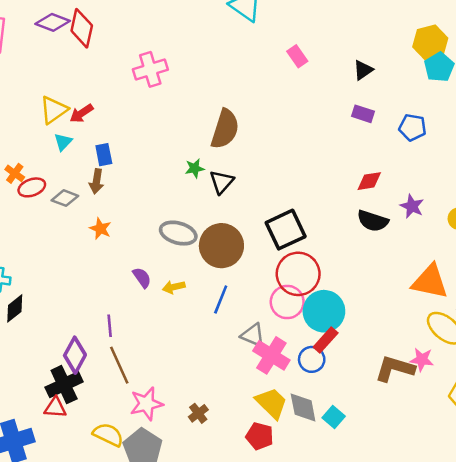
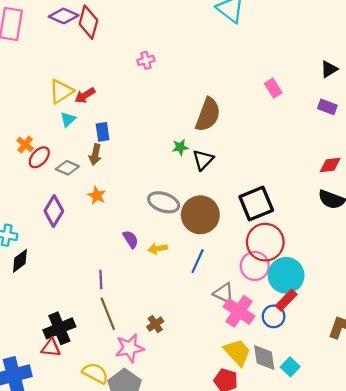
pink rectangle: (297, 56) -> (273, 88), moved
pink cross: (150, 69) -> (146, 60), size x0.6
red ellipse: (32, 187) -> (39, 157), turned -30
purple diamond: (75, 355) -> (54, 211), moved
brown cross: (198, 413) -> (155, 324), moved

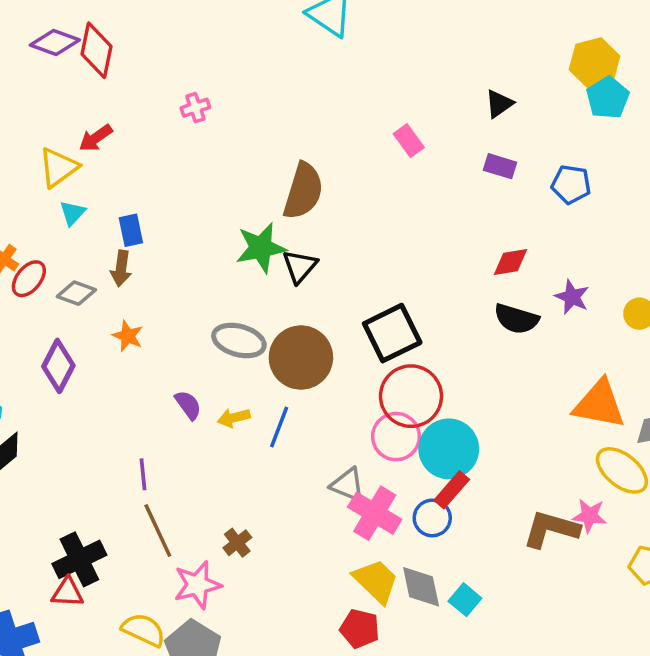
red arrow: (85, 95) -> (96, 138), moved
green star: (180, 147) -> (261, 248), size x1.8
blue line: (198, 261) -> (279, 427), moved

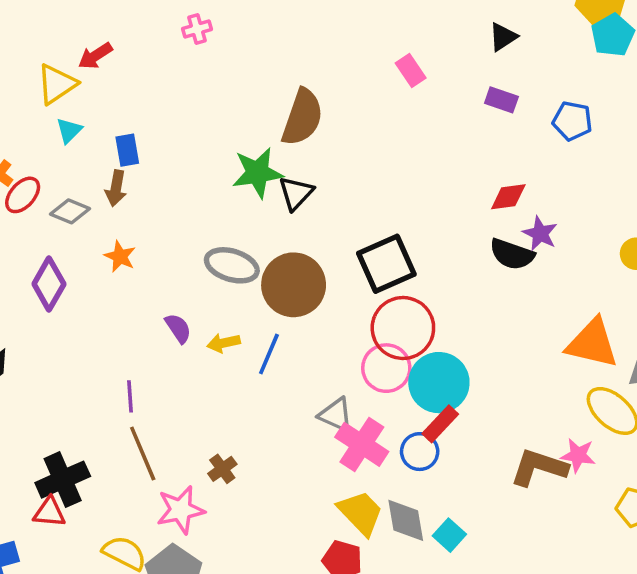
purple star: (572, 297) -> (540, 234), moved

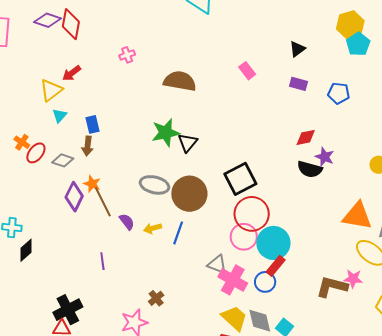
brown semicircle: (302, 117) -> (180, 81), moved, turned -96
purple diamond: (49, 284) -> (74, 197), moved
brown line: (143, 454) -> (103, 202), moved

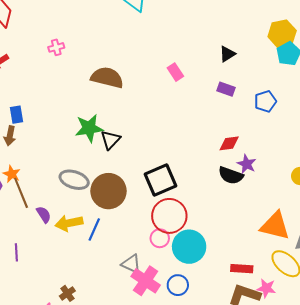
blue pentagon: (339, 93) -> (265, 101), turned -30
yellow arrow: (153, 228) -> (69, 223), size x1.5
pink circle: (244, 237) -> (160, 238), size x0.7
red rectangle: (276, 266) -> (242, 269), moved, turned 50

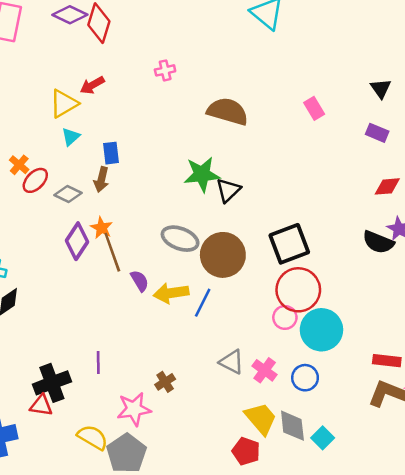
black triangle: (227, 54) -> (381, 88), turned -36
red diamond: (229, 143) -> (387, 186), moved
purple line: (16, 252) -> (98, 362), moved
gray triangle: (131, 264) -> (232, 362), moved
pink cross: (146, 281) -> (265, 370), size x0.7

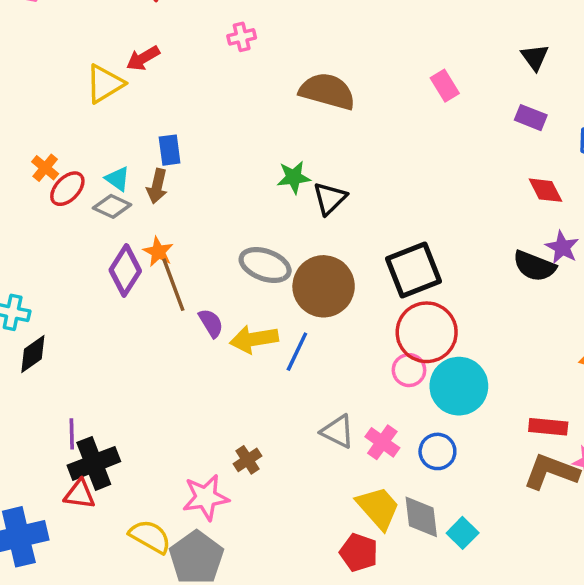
cyan triangle: (71, 137) -> (118, 179), moved, turned -42
green star: (202, 174) -> (294, 177), size x0.7
red diamond: (387, 186) -> (546, 190), turned 68
purple line: (98, 362) -> (72, 434), moved

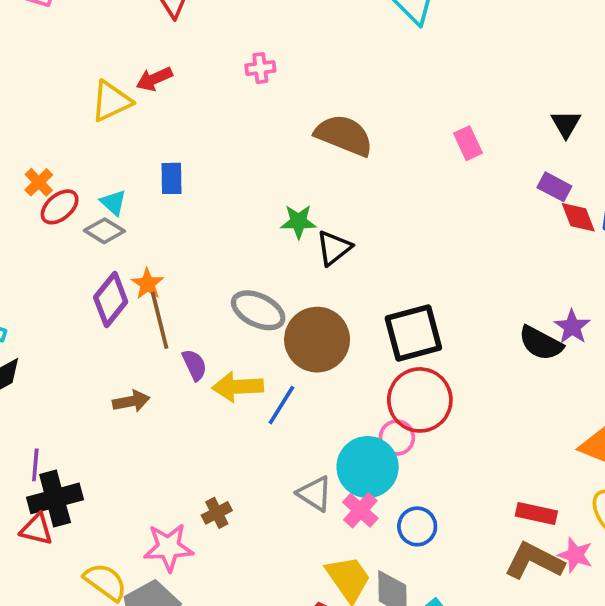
brown arrow: (157, 186) -> (131, 401), moved, turned -120
red diamond: (546, 190) -> (578, 217), moved
cyan circle: (459, 386) -> (368, 467), moved

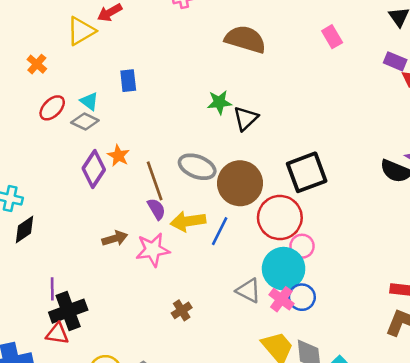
orange cross: (39, 182) -> (37, 64), moved
brown line: (160, 320) -> (155, 181), moved
red circle: (420, 400) -> (280, 218), moved
blue circle: (417, 526) -> (302, 297), moved
pink star: (168, 547) -> (153, 250), moved

